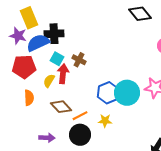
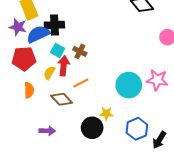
blue hexagon: (108, 93) -> (137, 129), moved
orange line: (80, 116) -> (81, 83), moved
black circle: (80, 135) -> (92, 128), moved

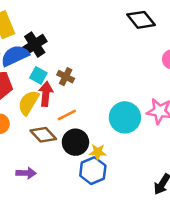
black cross: (54, 25) -> (35, 45), turned -30
yellow semicircle: (49, 73) -> (28, 103), size x1.5
black circle: (92, 128) -> (75, 142), moved
blue hexagon: (137, 129) -> (93, 171), moved

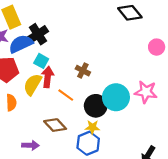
brown cross: (66, 77) -> (83, 71), moved
orange line: (67, 115) -> (66, 95), turned 63
brown diamond: (43, 135) -> (55, 125), moved
black circle: (75, 142) -> (96, 106), moved

